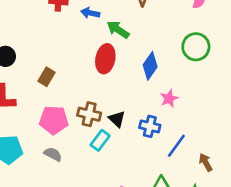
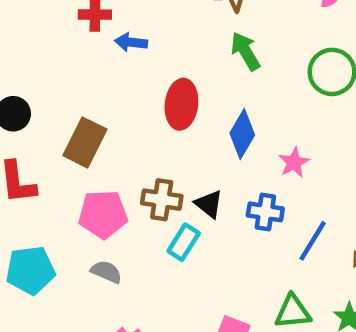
blue arrow: (90, 13) -> (131, 42), moved
green arrow: (118, 30) -> (245, 51), moved, turned 30
blue diamond: (150, 66) -> (242, 134), moved
brown rectangle: (46, 77) -> (85, 142), size x1.5

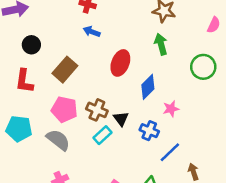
blue arrow: (131, 42) -> (92, 32), moved
gray semicircle: (106, 272) -> (58, 140), size x1.5

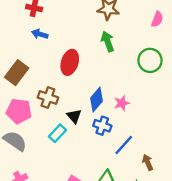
blue diamond: (148, 87) -> (97, 100), moved
brown cross: (97, 110) -> (48, 98), moved

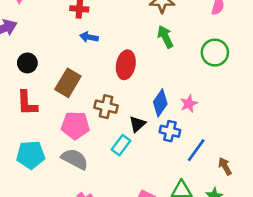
black triangle: (74, 116) -> (137, 124), turned 35

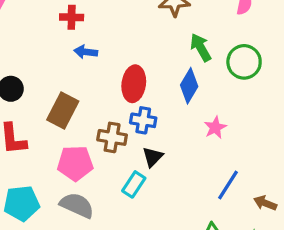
green arrow: (165, 37) -> (201, 48), moved
blue diamond: (160, 103) -> (189, 86), moved
blue cross: (170, 131) -> (143, 120), moved
brown arrow: (225, 166) -> (265, 203), turned -36

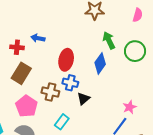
red cross: (72, 17) -> (17, 47), moved
pink star: (215, 128) -> (130, 107), moved
black triangle: (153, 157) -> (83, 99), moved
pink pentagon: (75, 163) -> (27, 106), turned 30

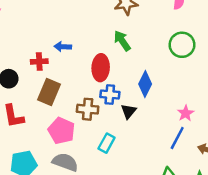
green arrow: (109, 40) -> (122, 41), moved
blue diamond: (100, 63) -> (145, 84), moved

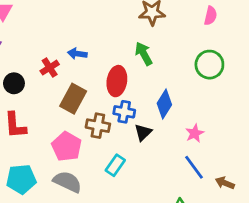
red cross: (39, 61) -> (50, 68), turned -35
brown rectangle: (49, 92) -> (73, 99), moved
pink star: (186, 113) -> (195, 133), moved
blue line: (177, 138) -> (194, 167), turned -70

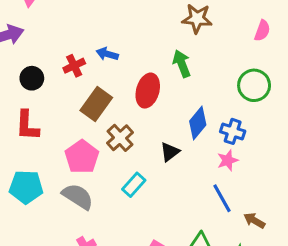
blue cross: (124, 112) -> (233, 131), moved
brown cross: (98, 126) -> (120, 138), turned 30

